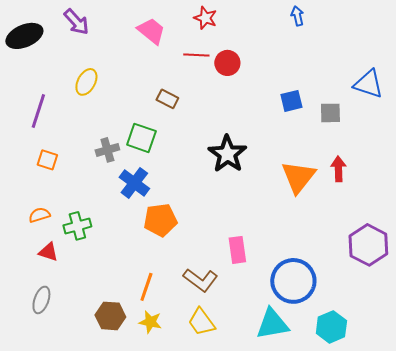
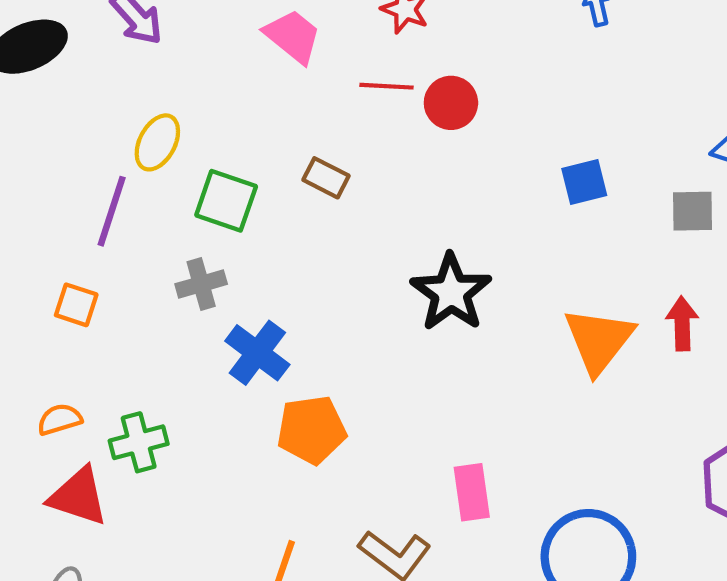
purple line: (38, 111) -> (112, 211), moved
gray square: (330, 113) -> (693, 211), moved
green square: (141, 138) -> (226, 201), moved
red triangle: (48, 252) -> (78, 496), size x1.5

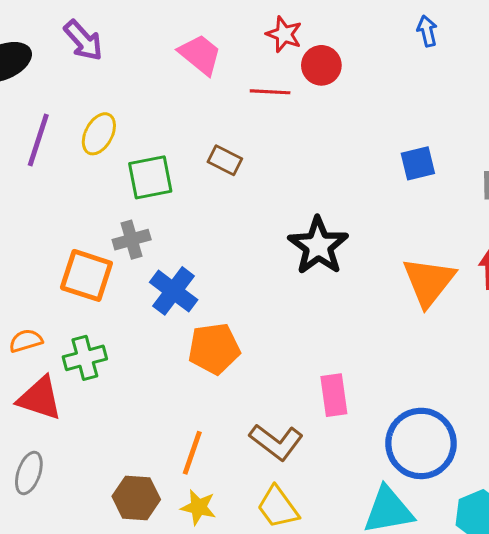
red circle: (451, 103) -> (321, 65), moved
green square: (226, 201) -> (150, 177), turned -30
purple line: (112, 211) -> (38, 140), moved
orange square: (76, 305) -> (86, 275), moved, size x1.6

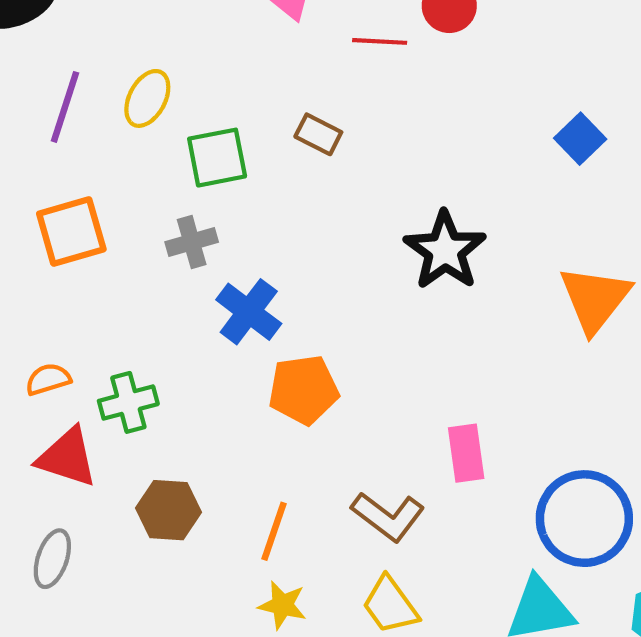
blue square: (418, 163) -> (580, 139), turned -30
orange square: (86, 275) -> (71, 231), moved, turned -34
brown hexagon: (136, 498) -> (168, 510), moved

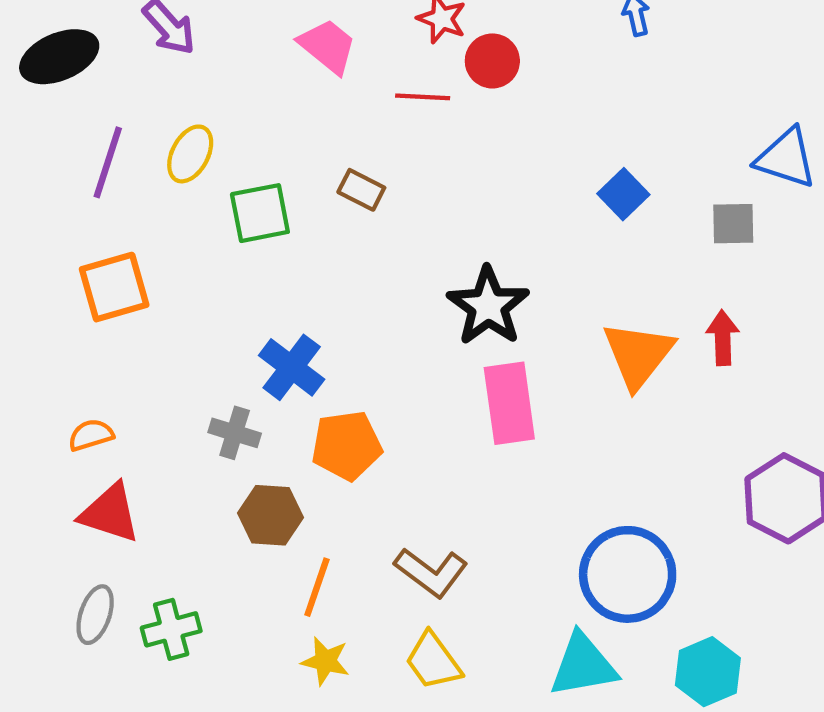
gray cross: (192, 242) -> (235, 433), moved, turned 33
green cross: (128, 402) -> (171, 629), moved
pink rectangle: (466, 453) -> (509, 403), moved, size x1.4
brown hexagon: (168, 510) -> (270, 515), moved

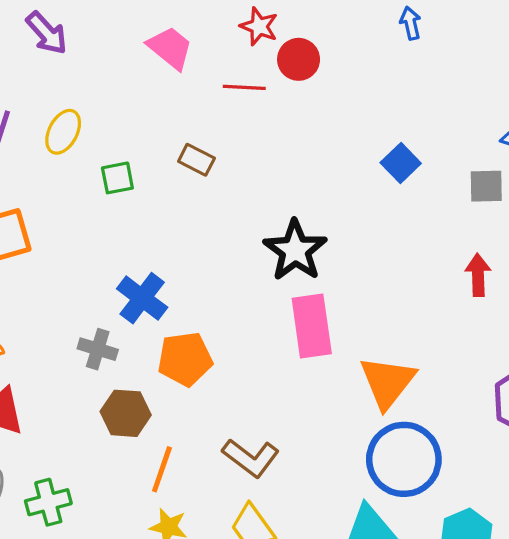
green square: (260, 213) -> (117, 178), size x0.7
orange triangle: (638, 355) -> (387, 382), moved

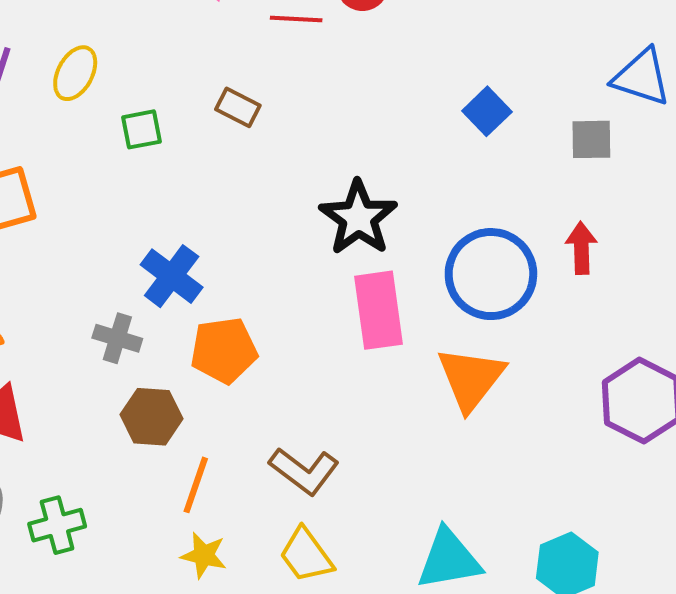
blue circle: (404, 459) -> (491, 274), moved

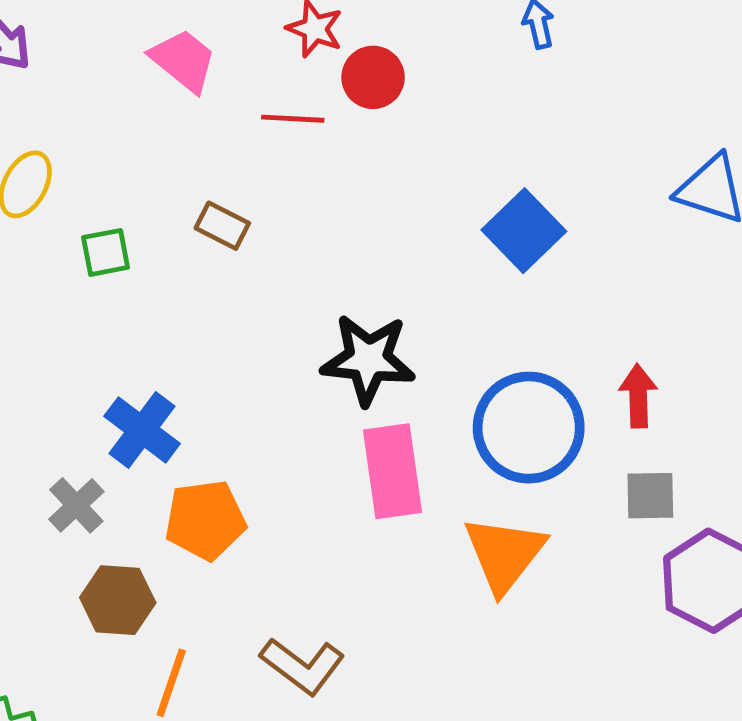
blue square: (487, 111) -> (524, 231), size x1.4
gray square: (591, 139) -> (650, 496), moved
black star: (358, 218) -> (368, 359), turned -30
gray cross: (117, 338) -> (76, 505), turned 30

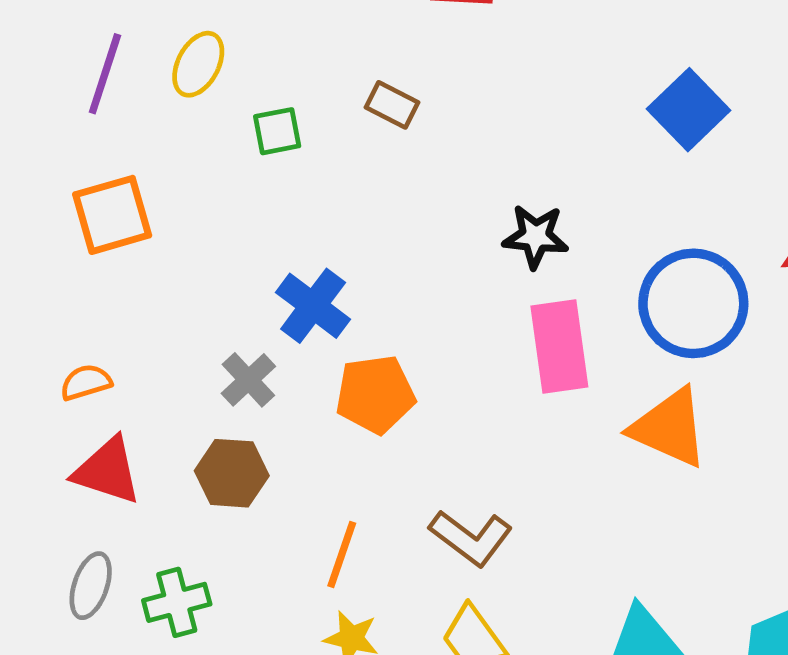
black star: (368, 359) -> (535, 236), size x0.7
orange triangle: (504, 554) -> (669, 428), turned -44
brown hexagon: (118, 600) -> (232, 473), moved

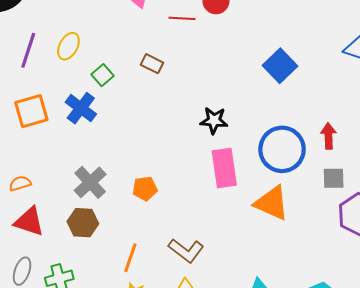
green square: (277, 131) -> (103, 75), turned -30
blue cross: (313, 306) -> (81, 108), moved
gray cross: (248, 380) -> (90, 182), size x1.4
orange pentagon: (375, 394) -> (145, 189), size x0.7

